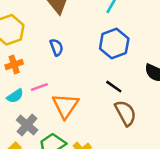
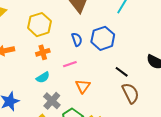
blue hexagon: (114, 44) -> (103, 38), moved
pink line: (39, 87) -> (70, 64), moved
orange triangle: (65, 106) -> (83, 86), size x0.7

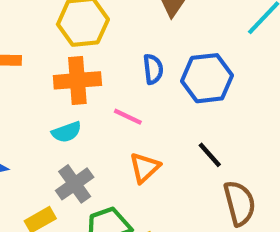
orange cross: (43, 52) -> (77, 80), size x1.5
pink line: (70, 64) -> (128, 117), turned 32
black line: (122, 72) -> (210, 155), moved

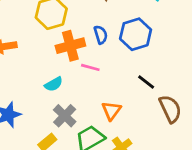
orange cross: (77, 80) -> (70, 46), moved
orange triangle: (145, 168) -> (111, 111), moved

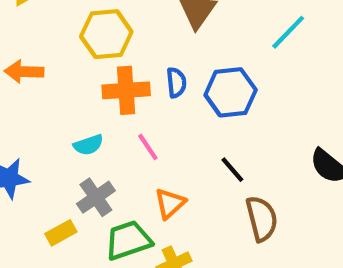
pink line: (90, 67) -> (148, 147), moved, turned 30

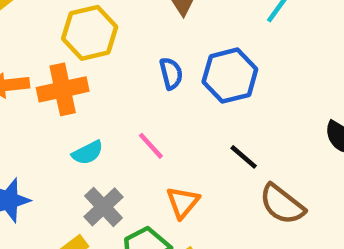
orange cross: (126, 90) -> (63, 89), moved
brown semicircle: (262, 219) -> (282, 204), turned 150

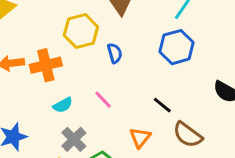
yellow hexagon: (90, 33) -> (81, 31), moved
blue hexagon: (230, 76) -> (177, 47), moved
orange triangle: (183, 202) -> (140, 138), moved

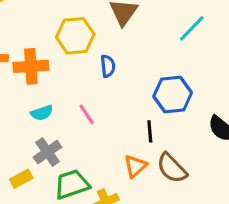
blue hexagon: (177, 47) -> (173, 95), moved
black line: (162, 105) -> (150, 131), turned 36
orange triangle: (140, 138) -> (135, 166), moved

